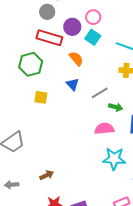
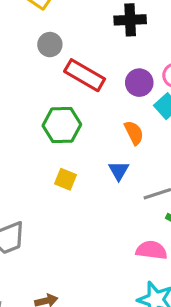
gray circle: (47, 12) -> (50, 45), moved
red rectangle: (49, 38) -> (85, 75), moved

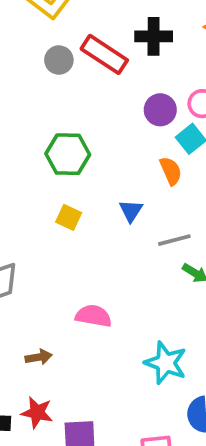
red rectangle: (85, 75) -> (104, 54), moved
orange semicircle: (134, 133) -> (171, 171), moved
pink semicircle: (151, 250) -> (93, 316), moved

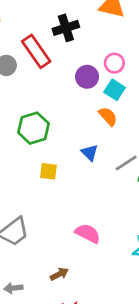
red rectangle: (104, 54) -> (36, 51), turned 40
pink semicircle: (93, 316) -> (88, 233), turned 35

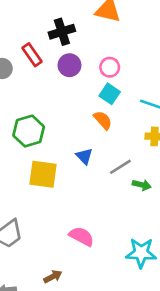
red rectangle: (36, 51) -> (32, 55), size x0.7
purple circle: (87, 77) -> (69, 65), moved
yellow square: (48, 171) -> (43, 174), size x1.6

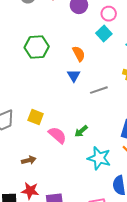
orange semicircle: (103, 120) -> (79, 54), moved
yellow square: (43, 174) -> (36, 117), moved, size x0.7
green arrow: (142, 185) -> (81, 131), moved, turned 112

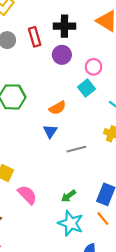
orange semicircle: (79, 54) -> (57, 108), turned 84
green arrow: (81, 131) -> (69, 196), moved

